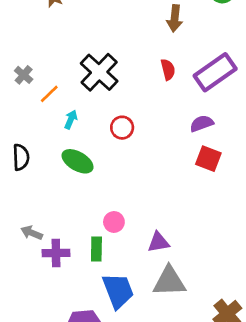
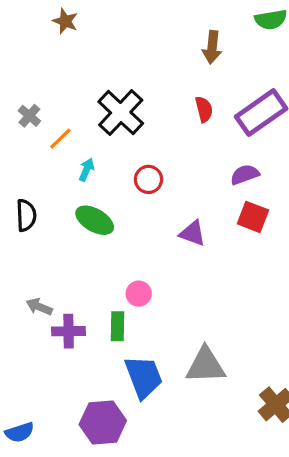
purple triangle: (158, 242) -> (193, 233), moved, turned 30

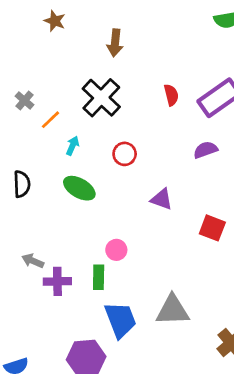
brown arrow: (212, 47) -> (115, 43), moved
red square: (253, 217) -> (212, 228), moved

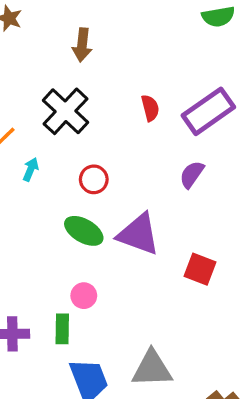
purple semicircle: (205, 150) -> (192, 174), turned -35
green ellipse: (79, 188) -> (84, 231), moved
purple triangle: (162, 199) -> (139, 234), size x1.6

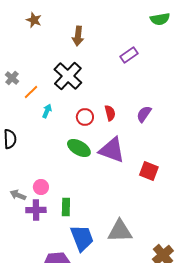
red semicircle: (150, 108) -> (110, 113), moved
purple rectangle: (208, 111) -> (129, 55), moved, size x0.6
pink circle: (84, 296) -> (41, 187), moved

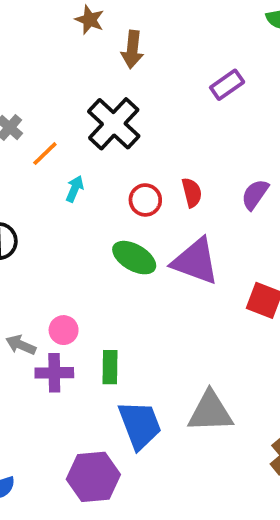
brown star: (34, 20) -> (90, 20), moved

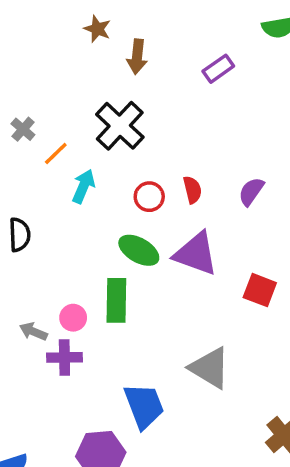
purple rectangle: (227, 85) -> (218, 69), moved
cyan arrow: (75, 189) -> (83, 186), size x1.4
green rectangle: (110, 367) -> (116, 300), moved, size x1.4
gray triangle: (210, 412) -> (210, 368), moved, turned 33

